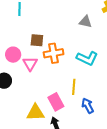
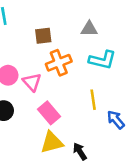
gray triangle: (85, 22) -> (89, 29), moved
brown square: (37, 40) -> (43, 36), moved
pink rectangle: (56, 102) -> (49, 113), moved

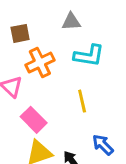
blue arrow: (116, 120) -> (103, 145), moved

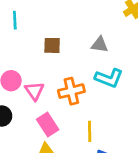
orange cross: (40, 63) -> (71, 91), moved
yellow line: (82, 101) -> (90, 131), moved

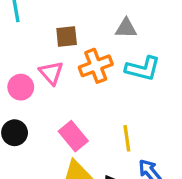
pink triangle: (34, 91) -> (51, 73), moved
orange cross: (71, 91) -> (96, 66), moved

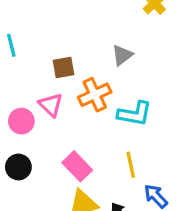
gray triangle: (126, 28) -> (122, 55), turned -35
cyan L-shape: (143, 69) -> (135, 114), moved

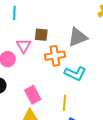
gray triangle: (122, 55) -> (78, 37), size x1.5
pink triangle: (51, 105) -> (24, 46), moved

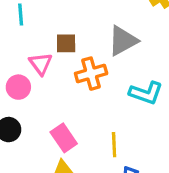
cyan L-shape: (75, 74) -> (146, 93), moved

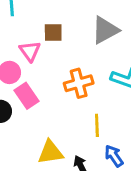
orange cross: (91, 74) -> (79, 83), moved
pink rectangle: (64, 138) -> (27, 96), moved

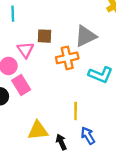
orange cross: (79, 83) -> (67, 58), moved

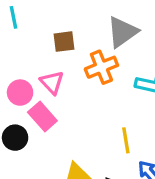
pink triangle: (25, 50) -> (52, 82), moved

